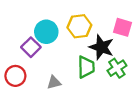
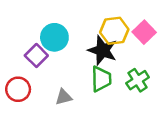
yellow hexagon: (79, 26) -> (114, 31), moved
pink square: (122, 27) -> (144, 32), turned 30
black star: (101, 47) -> (102, 50), moved

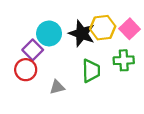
black star: (102, 50) -> (82, 33), moved
green cross: (138, 80) -> (124, 60), moved, turned 30
red circle: (18, 89) -> (26, 70), moved

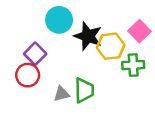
yellow hexagon: (103, 28) -> (111, 46), moved
cyan circle: (49, 33) -> (59, 20), moved
green trapezoid: (91, 71) -> (84, 90), moved

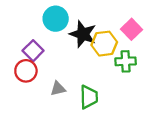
green trapezoid: (84, 90) -> (89, 97), moved

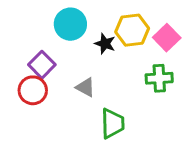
black star: (83, 34) -> (105, 44), size x0.6
yellow hexagon: (104, 44) -> (132, 30), moved
gray triangle: (58, 89) -> (85, 87), moved, turned 42

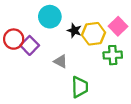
yellow hexagon: (132, 30) -> (94, 34), moved
red circle: (33, 90) -> (14, 39), moved

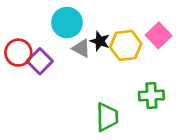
green cross: (113, 55) -> (151, 96), moved
gray triangle: (61, 61) -> (81, 48), moved

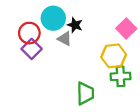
black star: (100, 41) -> (75, 25), moved
yellow hexagon: (126, 45) -> (114, 56), moved
red circle: (18, 53) -> (29, 33), moved

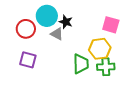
pink square: (126, 28) -> (111, 25), turned -30
purple square: (32, 49) -> (28, 60), moved, turned -30
green trapezoid: (85, 93) -> (81, 64), moved

